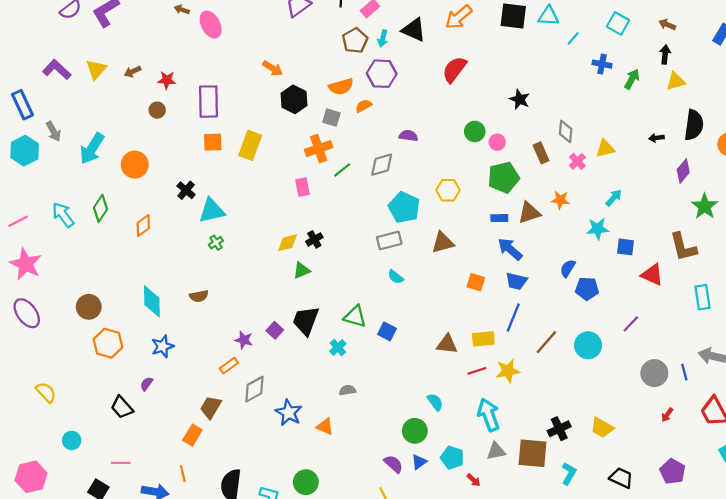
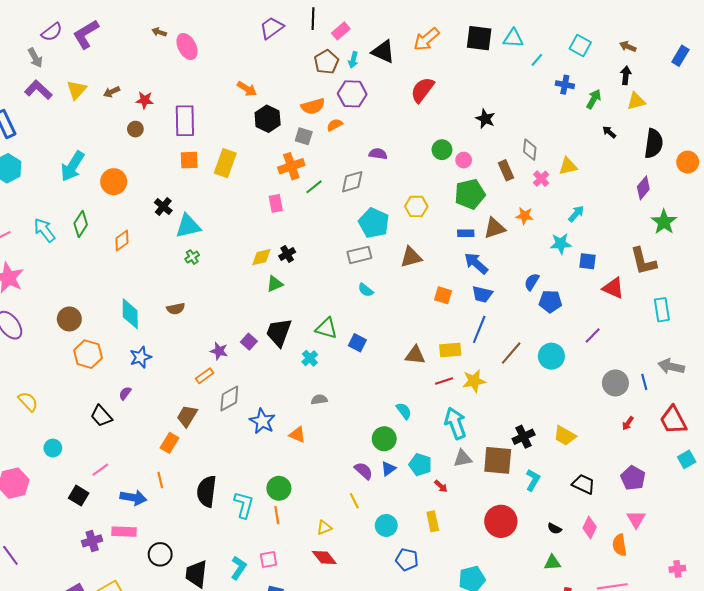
gray arrow: (53, 131) -> (35, 58), moved
black arrow: (656, 138) -> (609, 132), moved, turned 48
pink line: (121, 463) -> (100, 470), turned -36

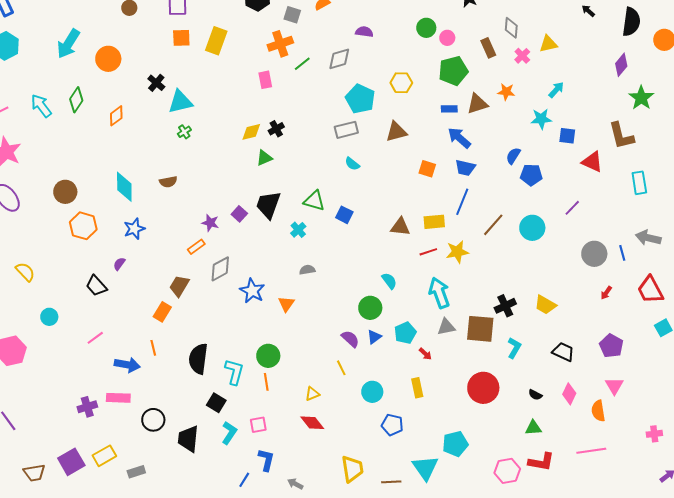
orange triangle: (297, 435) -> (286, 304), turned 42
cyan pentagon: (420, 465) -> (405, 333), turned 30
black square: (79, 496) -> (216, 403), moved

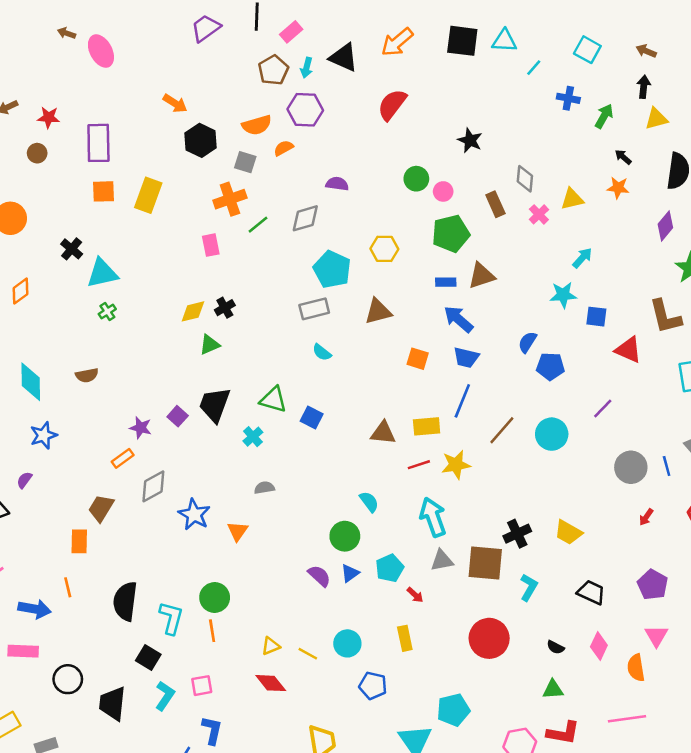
orange star: (506, 92) -> (618, 188), moved
orange rectangle: (162, 312) -> (79, 541), turned -30
yellow line: (341, 368) -> (308, 654), moved, turned -35

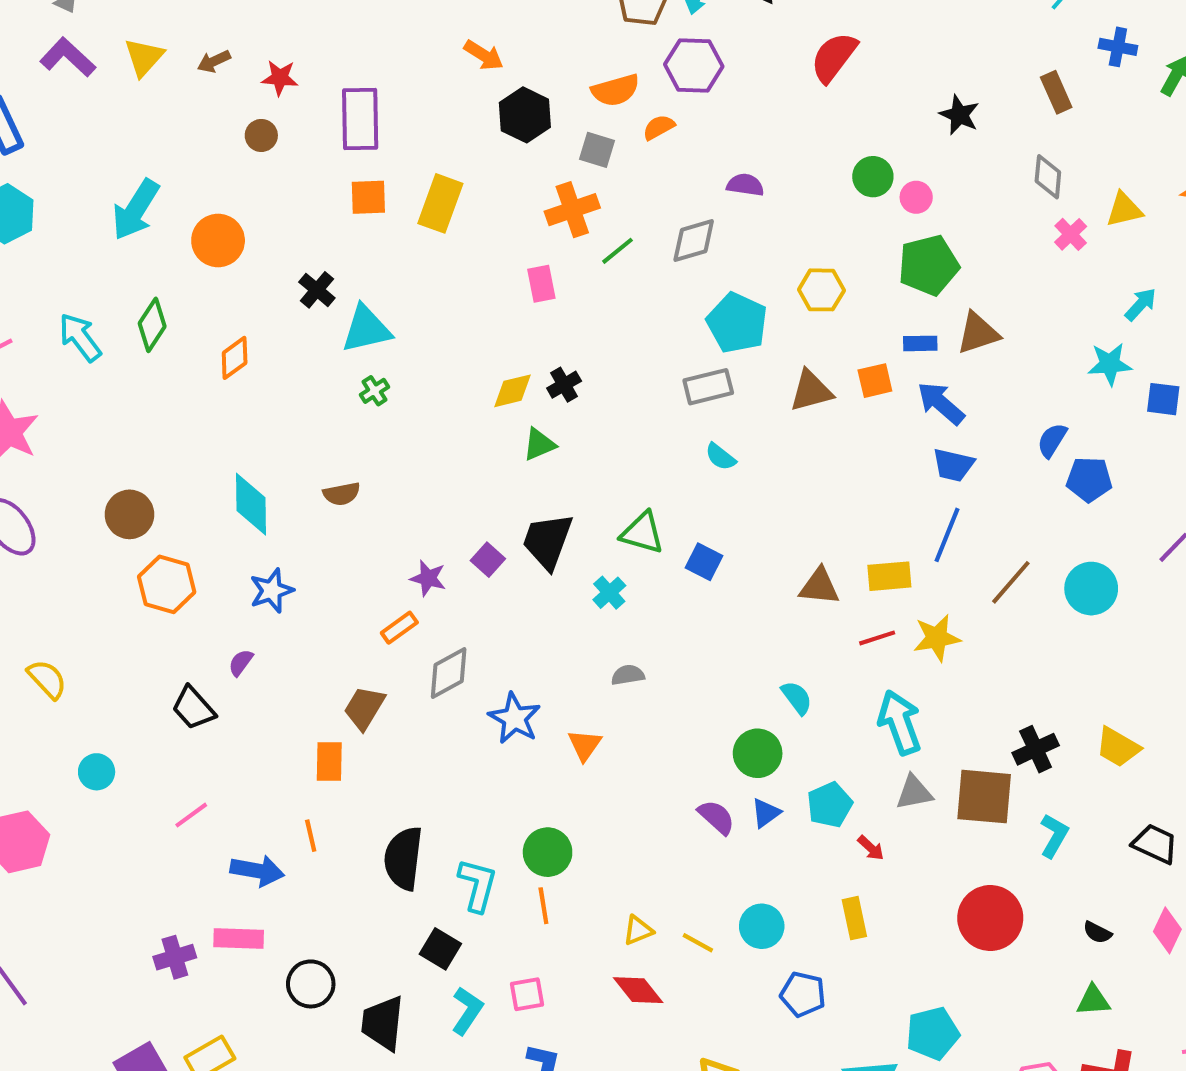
brown rectangle: (495, 204) -> (1056, 92), moved
orange square: (418, 359) -> (875, 381), moved, turned -30

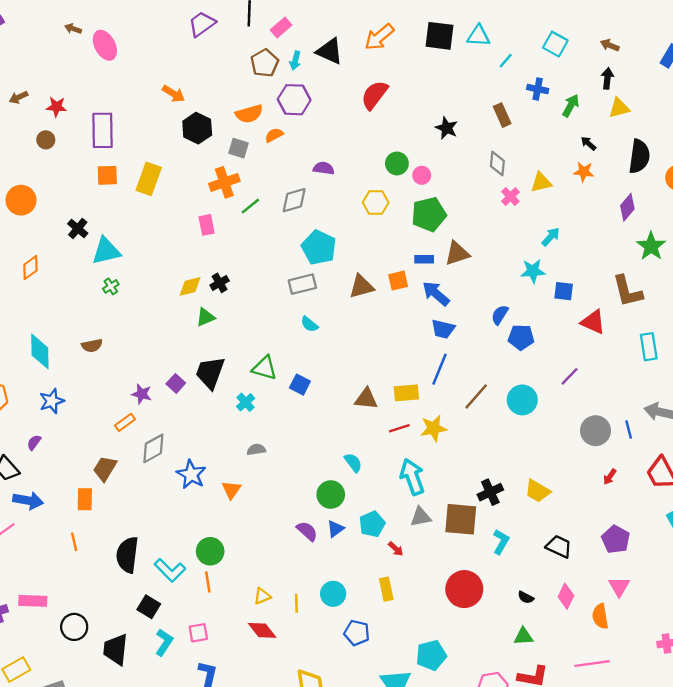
yellow hexagon: (821, 290) -> (376, 202), moved
blue arrow: (257, 871) -> (28, 500), moved
cyan L-shape: (478, 885) -> (170, 570), turned 120
yellow line: (698, 943) -> (296, 603), turned 60

